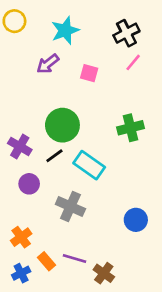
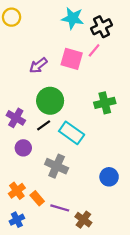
cyan star: (65, 30) -> (73, 18), moved, turned 30
pink line: (133, 62) -> (94, 50), moved
purple arrow: (48, 64) -> (38, 65), moved
pink square: (89, 73) -> (72, 59), size x1.5
orange rectangle: (46, 261) -> (37, 198), moved

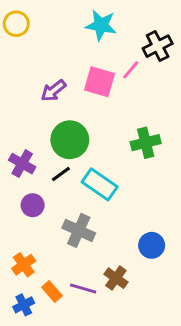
black cross: (102, 27) -> (158, 46), moved
orange rectangle: (37, 198) -> (52, 291), moved
brown cross: (83, 220) -> (116, 278), moved

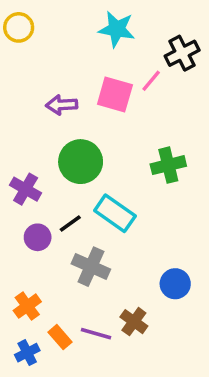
purple arrow: (53, 91) -> (62, 105), turned 35
black line: (61, 174) -> (70, 224), moved

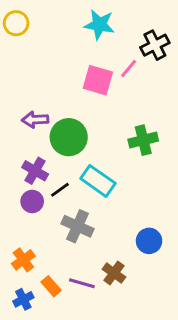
purple arrow: (62, 105) -> (35, 120), moved
purple cross: (26, 189) -> (35, 171), moved

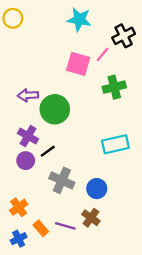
green cross: (143, 140) -> (114, 87), moved
cyan rectangle: (98, 181) -> (115, 144), moved, turned -48
blue circle: (149, 241) -> (97, 189), moved

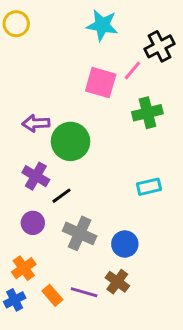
cyan rectangle: (115, 144) -> (149, 187), size x0.7
purple circle: (26, 161) -> (33, 223), moved
blue cross: (19, 239) -> (15, 300), moved

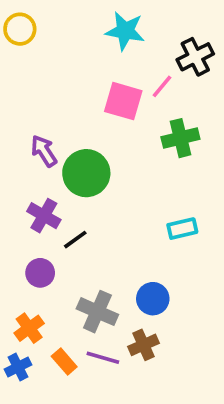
purple arrow: (36, 123) -> (44, 151), turned 60
gray cross: (80, 233) -> (97, 312), moved
brown cross: (117, 282) -> (144, 345), turned 30

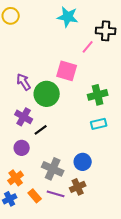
black cross: (195, 57) -> (106, 31), turned 30
pink square: (123, 101) -> (67, 71), moved
green cross: (180, 138) -> (98, 95), moved

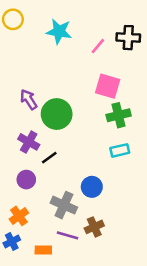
cyan star: (68, 17) -> (59, 31), moved
pink line: (88, 47) -> (98, 46), moved
pink square: (67, 71) -> (108, 86), moved
blue circle: (83, 162) -> (92, 187), moved
orange rectangle: (35, 196) -> (43, 250), moved, turned -48

